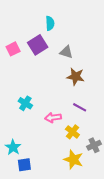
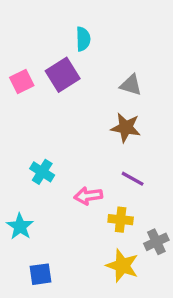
gray triangle: (66, 52) -> (131, 85), moved
yellow cross: (72, 132) -> (121, 220), turned -32
cyan star: (13, 147) -> (20, 226), moved

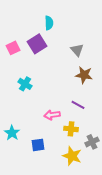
gray triangle: (131, 85) -> (77, 50), turned 32
brown star: (126, 128) -> (84, 75), moved
cyan cross: (42, 172) -> (25, 84), moved
blue square: (40, 274) -> (38, 145), moved

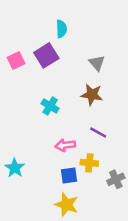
brown star: (84, 75) -> (92, 95), moved
cyan cross: (25, 84) -> (50, 106), moved
blue square: (38, 145) -> (69, 176), moved
yellow star: (72, 156) -> (67, 205), moved

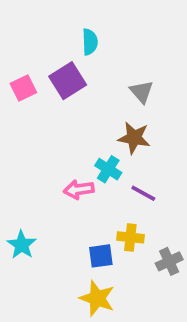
cyan cross: (50, 106) -> (108, 169), moved
pink arrow: (65, 145) -> (79, 189), moved

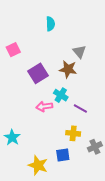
purple square: (68, 81) -> (38, 73), moved
brown star: (134, 138) -> (68, 69), moved
blue square: (101, 256) -> (63, 155), moved
yellow star: (97, 298) -> (38, 165), moved

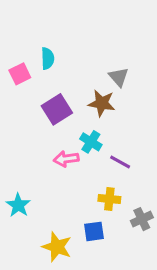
cyan semicircle: (50, 24) -> (48, 58), moved

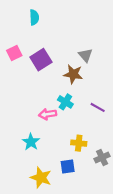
cyan semicircle: (48, 58) -> (34, 17), moved
purple square: (57, 109) -> (41, 60), moved
purple line: (120, 162) -> (98, 107), moved
cyan star: (18, 205) -> (31, 142), moved

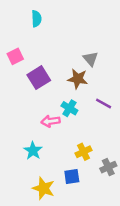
purple square: (41, 60) -> (39, 78), moved
purple line: (98, 107) -> (104, 104), moved
yellow cross: (79, 143) -> (84, 152), turned -32

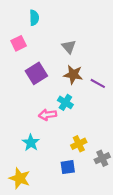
pink square: (15, 56) -> (19, 43), moved
gray triangle: (91, 59) -> (69, 47), moved
purple line: (104, 104) -> (98, 83), moved
yellow star: (44, 188) -> (20, 178), moved

